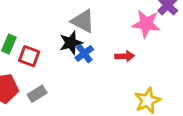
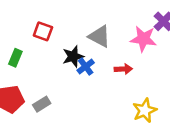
gray triangle: (83, 21) -> (99, 36), moved
red square: (29, 56) -> (43, 31), moved

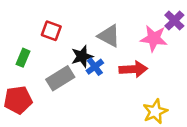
red arrow: (123, 69) -> (133, 69), size x1.5
gray rectangle: (42, 104) -> (60, 78), moved, size x1.5

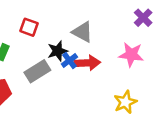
pink star: (154, 38) -> (131, 55), moved
red arrow: (133, 69) -> (87, 63), moved

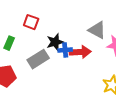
gray triangle: (83, 32) -> (97, 30), moved
blue cross: (69, 61) -> (65, 50), turned 32

